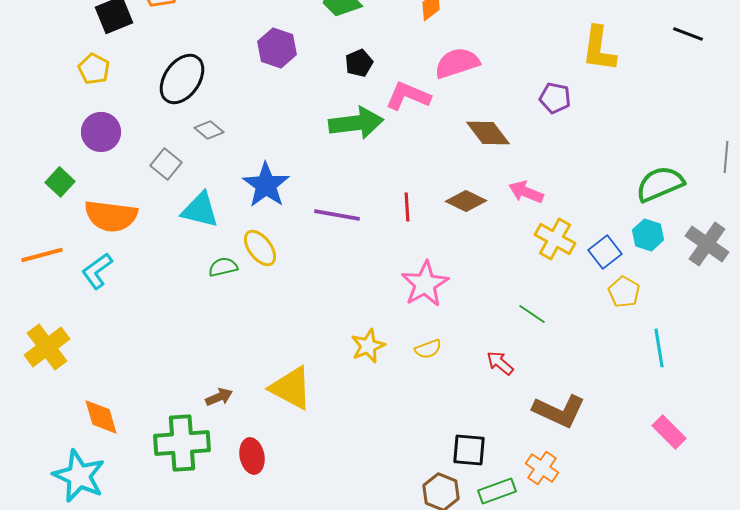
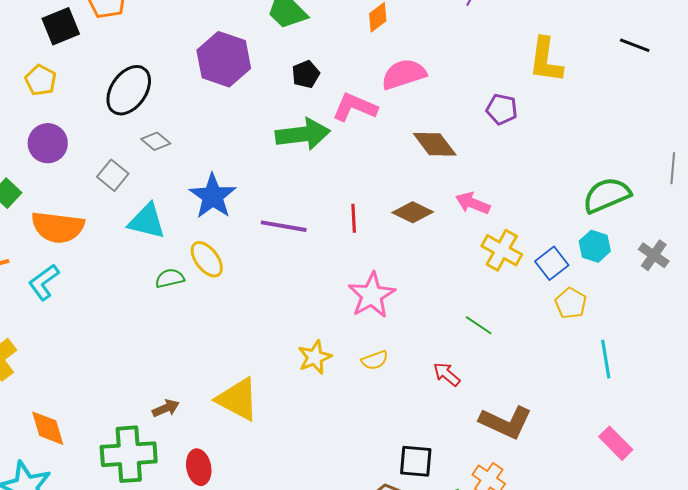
purple hexagon: (277, 48) -> (224, 59), size x1.4
gray cross: (707, 244) -> (654, 255), size x0.7

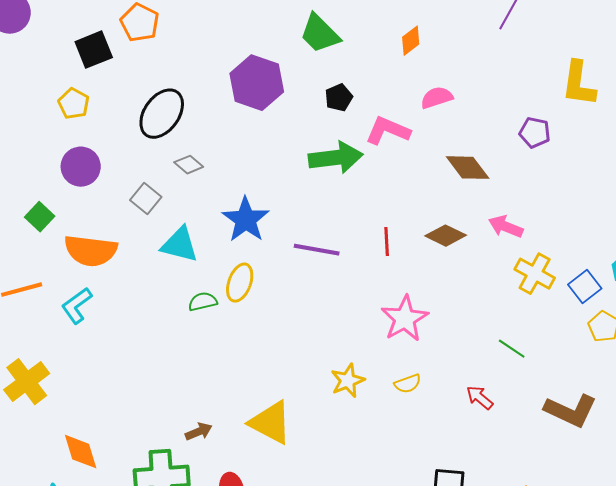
pink semicircle: (404, 74) -> (437, 98), size x0.7
yellow ellipse: (207, 259) -> (240, 283), turned 57
brown L-shape: (506, 422) -> (571, 411), moved

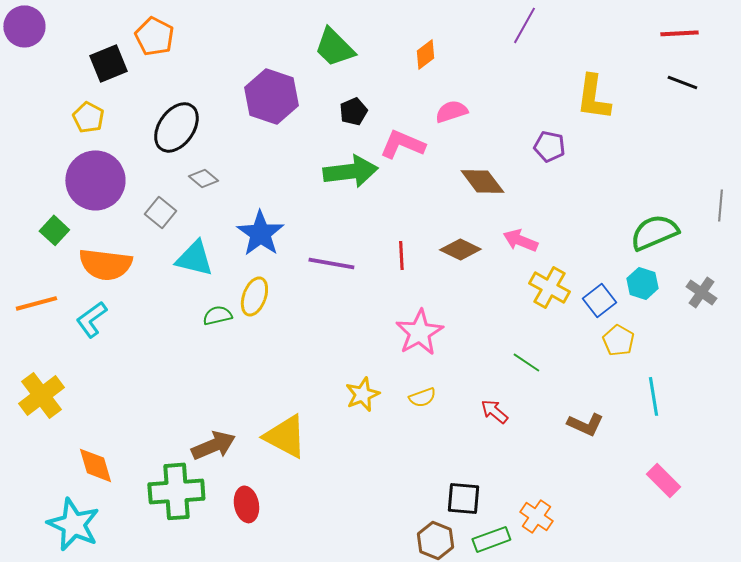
purple circle: (81, 167) -> (95, 180), size x1.5
brown L-shape: (571, 411) -> (585, 424), size x0.7
brown arrow: (199, 432) -> (213, 445), size x1.6

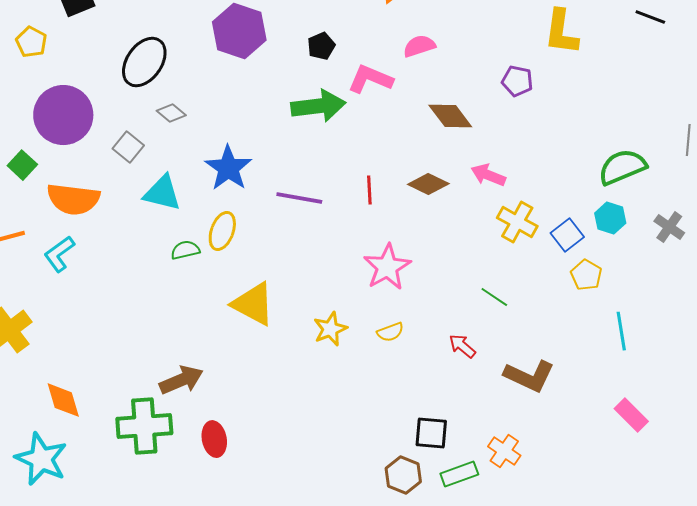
yellow pentagon: (88, 117) -> (31, 42), moved
brown L-shape: (585, 424) -> (529, 376), moved, size x1.4
yellow triangle: (285, 436) -> (253, 304), moved

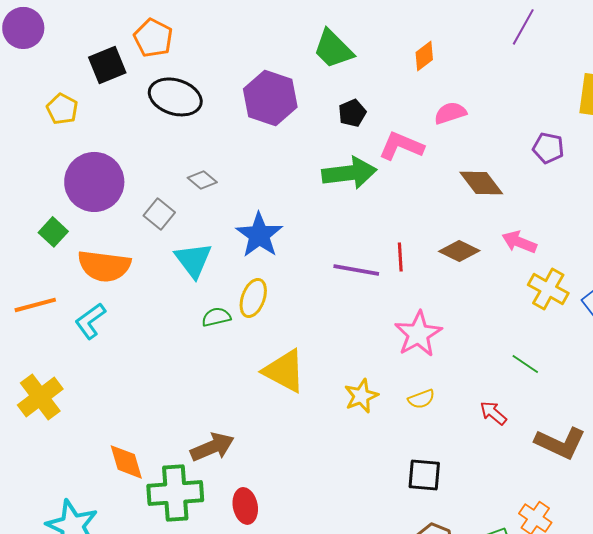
black ellipse: (144, 62) -> (175, 97), moved, turned 72
cyan triangle: (162, 193) -> (193, 260), turned 39
purple line: (299, 198) -> (356, 270), moved
orange diamond: (63, 400) -> (126, 462), moved
black square: (431, 433) -> (424, 475), moved

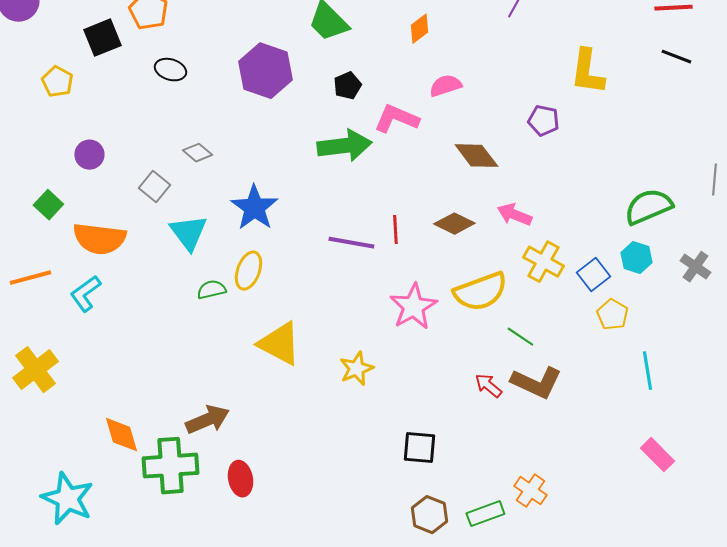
black ellipse: (175, 97) -> (170, 70), size x0.6
purple circle: (94, 182) -> (89, 155), size x0.5
yellow semicircle: (421, 399) -> (480, 292), moved, size x2.0
brown L-shape: (560, 443) -> (536, 383), moved

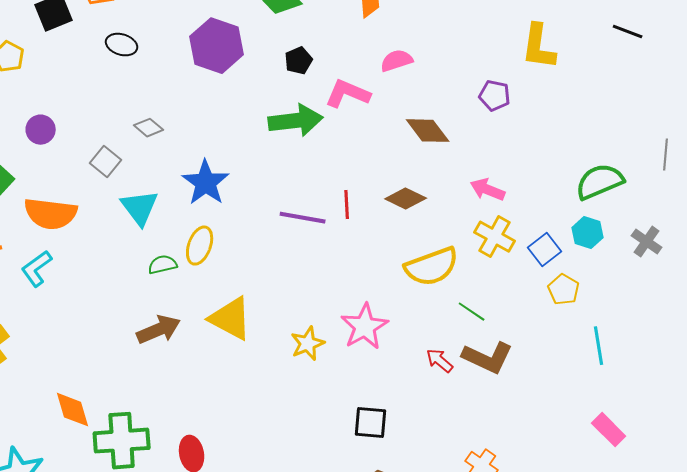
pink arrow: (514, 215) -> (488, 190), moved
pink star: (413, 307) -> (365, 327), moved
brown arrow: (207, 420) -> (159, 330), moved

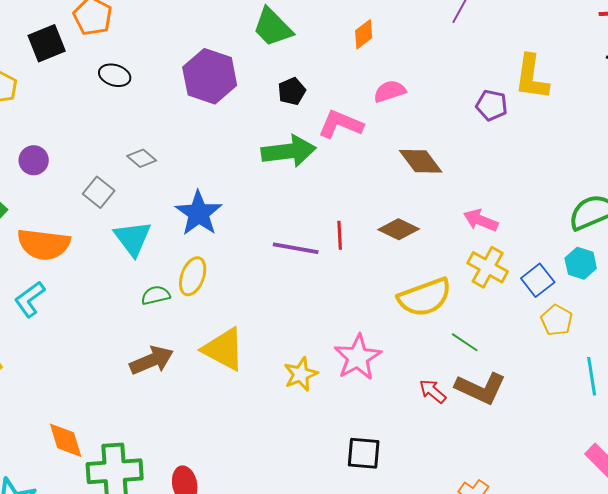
purple pentagon: (495, 96) -> (492, 105), moved

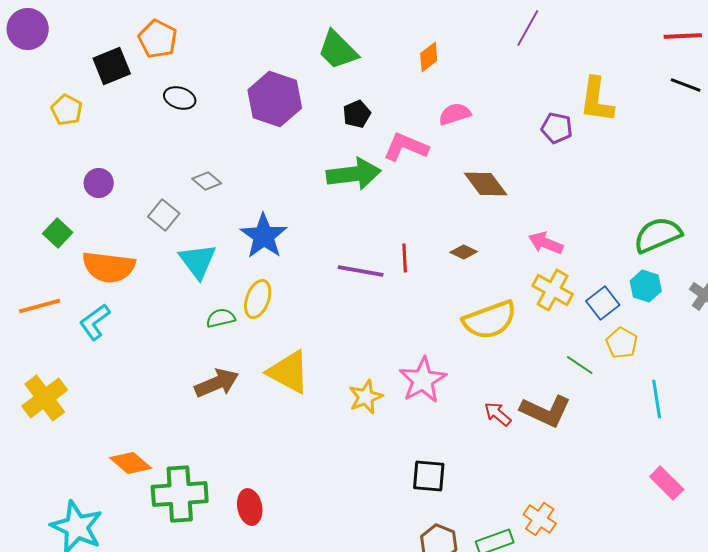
brown diamond: (399, 229) -> (464, 252), size x0.7
green line: (465, 342) -> (580, 365), moved
orange diamond: (66, 440) -> (131, 463), turned -33

